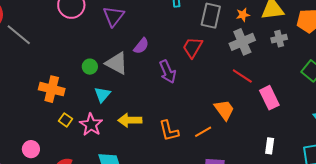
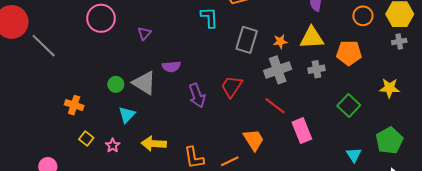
purple triangle: (113, 16) -> (144, 33), size x0.6
purple semicircle: (141, 46) -> (171, 67), turned 42
red trapezoid: (193, 47) -> (232, 87), moved
orange cross: (52, 89) -> (74, 105), size x0.7
pink star: (91, 125) -> (113, 145), size x0.6

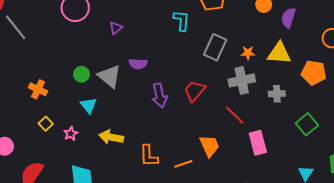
gray cross: (317, 69) -> (277, 94), moved
cyan triangle: (127, 115) -> (88, 105), turned -30

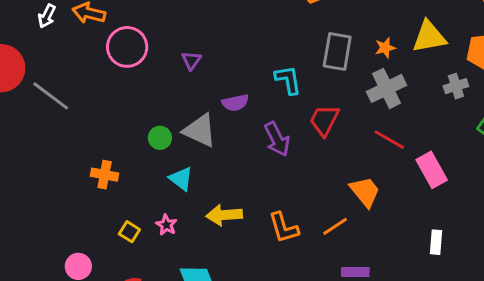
cyan L-shape: (181, 20) -> (288, 80), moved
gray cross: (277, 94) -> (456, 86), moved
yellow square: (46, 124) -> (129, 232), moved

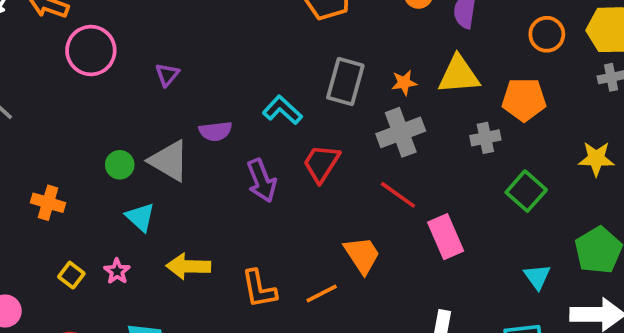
cyan L-shape: (288, 80) -> (282, 110), turned -44

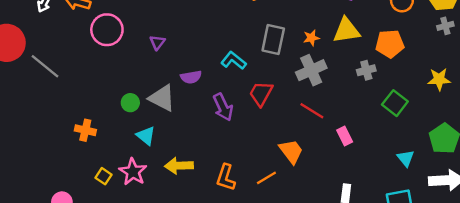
pink rectangle: (446, 237) -> (345, 136), size x0.7
pink star: (117, 271) -> (133, 172), size x1.6
orange L-shape: (259, 289) -> (226, 177), turned 32

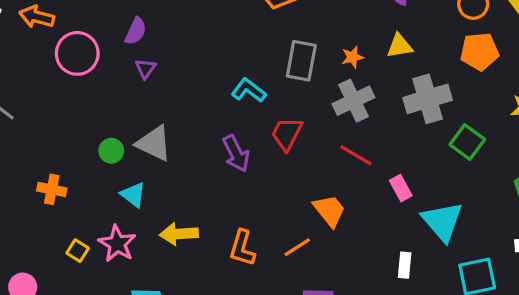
yellow triangle: (346, 30) -> (400, 46), size x0.7
orange pentagon: (390, 44) -> (479, 51), moved
gray cross: (366, 70) -> (428, 99), size x1.8
purple semicircle: (191, 77) -> (136, 31), moved, turned -54
cyan triangle: (406, 158) -> (442, 221), moved, size x1.8

